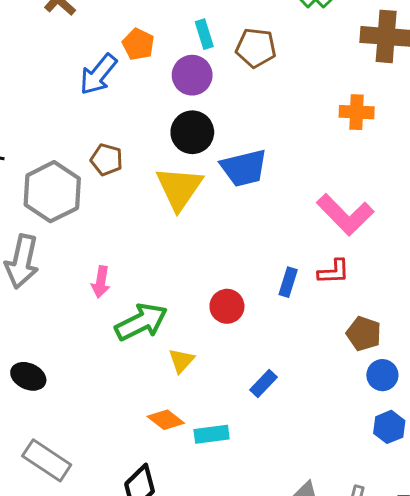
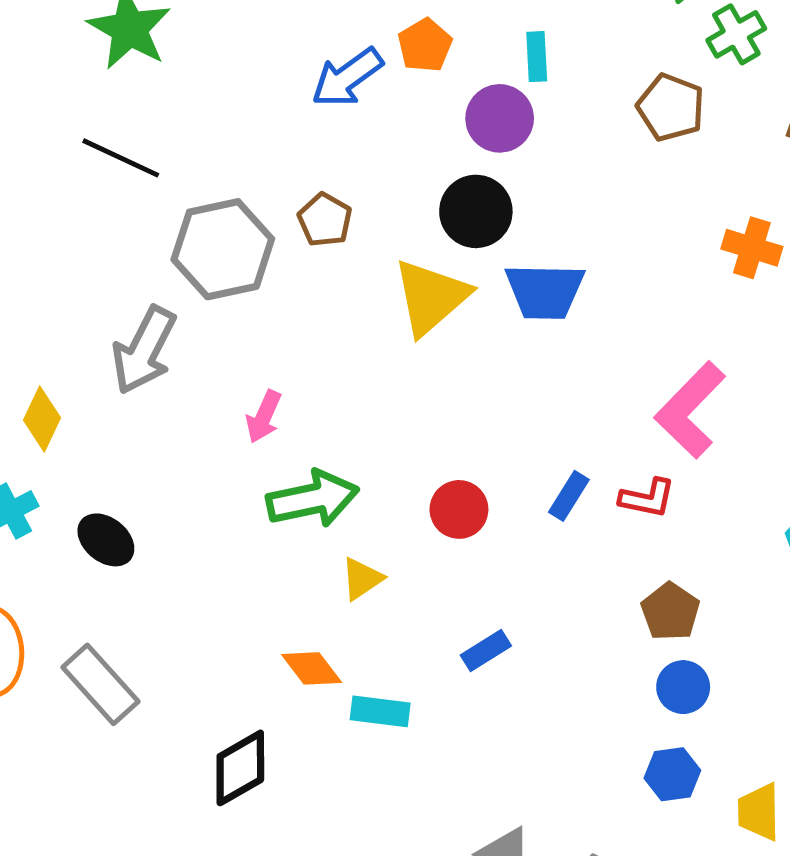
brown pentagon: (256, 48) -> (671, 107), moved
pink L-shape: (345, 215) -> (690, 410), turned 74

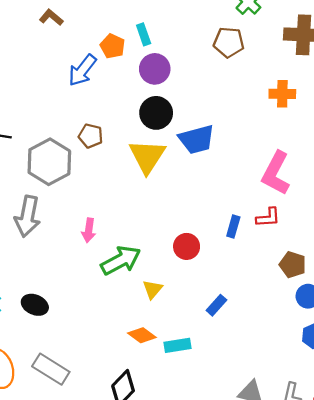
cyan rectangle: (537, 57) -> (144, 34), moved

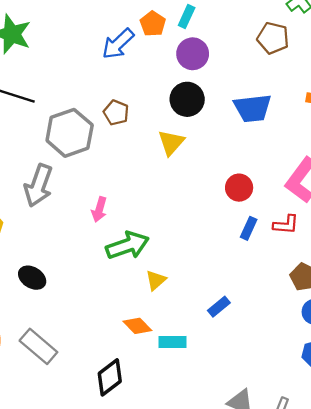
cyan rectangle: (144, 34) -> (187, 17), turned 35
blue trapezoid: (197, 139) -> (252, 108), moved
yellow triangle: (147, 156) -> (171, 143), size x0.7
red circle: (187, 246) -> (239, 188), moved

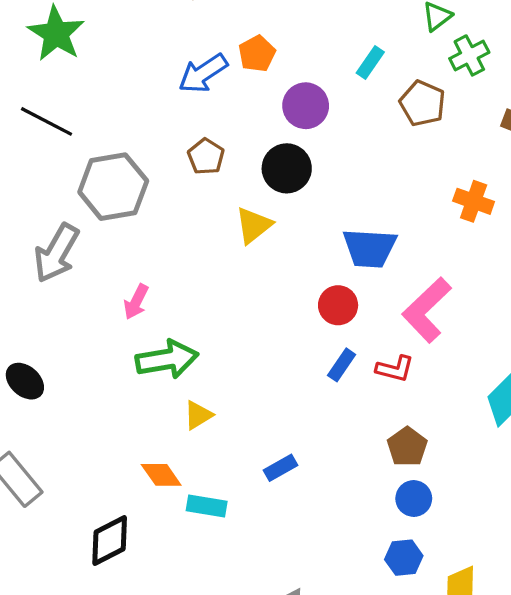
cyan rectangle: (187, 17) -> (370, 63), moved
blue trapezoid: (252, 108) -> (370, 248), moved
brown pentagon: (116, 113) -> (206, 157), moved

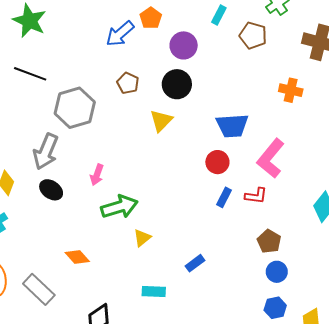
black ellipse: (25, 381) -> (51, 190), moved
orange diamond: (161, 475) -> (77, 257), moved

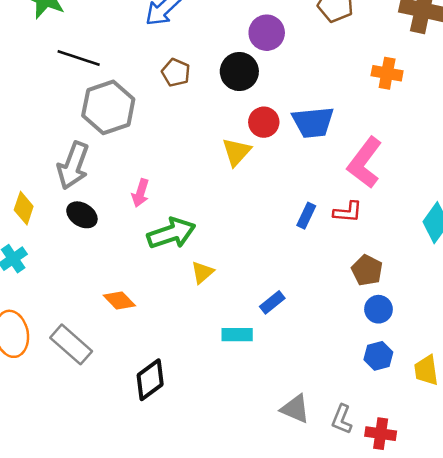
purple circle: (184, 45) -> (267, 33), moved
black line: (30, 74) -> (79, 58), moved
yellow triangle: (161, 121) -> (236, 152), moved
red circle: (217, 162) -> (264, 122), moved
cyan rectangle: (154, 291) -> (237, 335), moved

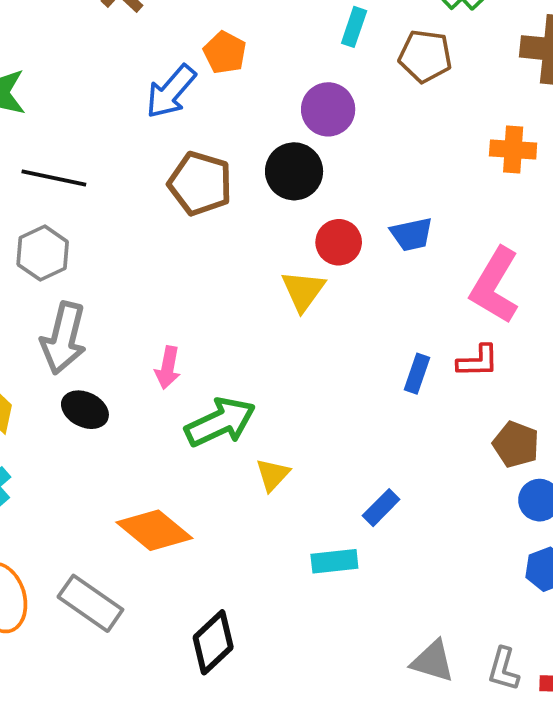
brown pentagon: (176, 73) -> (200, 183), size x1.5
gray hexagon: (108, 107) -> (43, 253), moved, size x0.7
blue trapezoid: (313, 122) -> (412, 234), size x0.7
orange diamond: (119, 301) -> (154, 530), size x1.5

